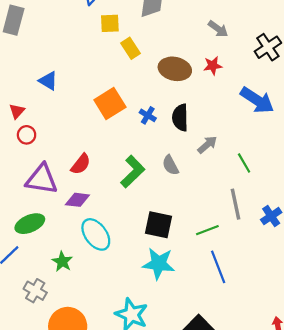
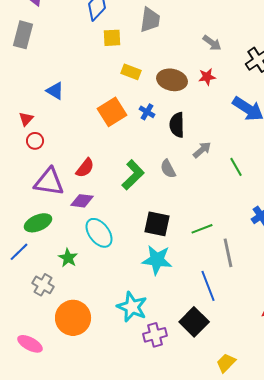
yellow rectangle: (130, 48) -> (131, 72), moved, turned -36
blue cross: (148, 115) -> (147, 112), moved
gray line: (235, 204) -> (228, 253), moved
blue line: (218, 267) -> (208, 286), moved

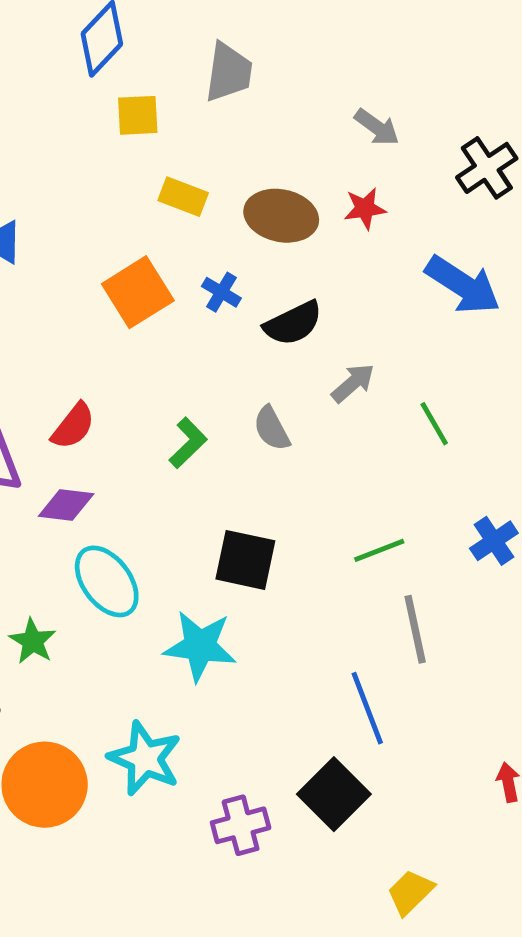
black semicircle: (177, 125) -> (293, 323), turned -115
green L-shape: (133, 175) -> (188, 443), size x0.7
green line: (202, 229) -> (379, 550), moved
cyan star: (157, 260) -> (200, 646), moved
cyan star: (132, 307) -> (145, 758), moved

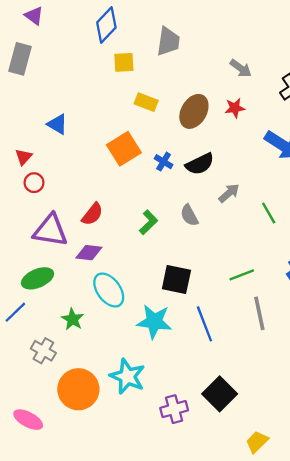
brown ellipse: (281, 216) -> (194, 111), turned -72
blue cross: (221, 292) -> (164, 162), moved
blue line: (367, 708) -> (204, 324), moved

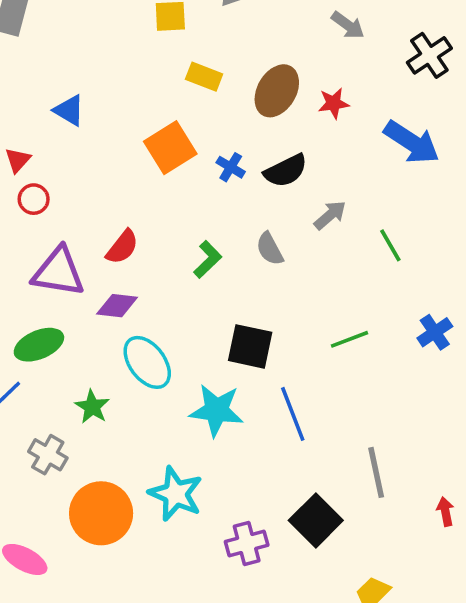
red star: (235, 108) -> (334, 103), moved
gray line: (259, 313) -> (376, 472), moved

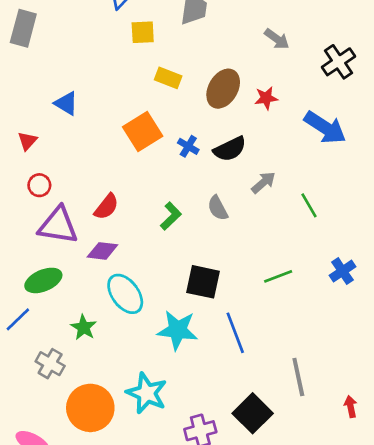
red circle: (34, 199) -> (39, 185), moved

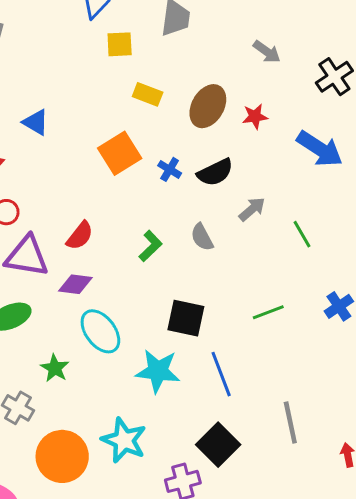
black square: (253, 413) -> (218, 445), moved

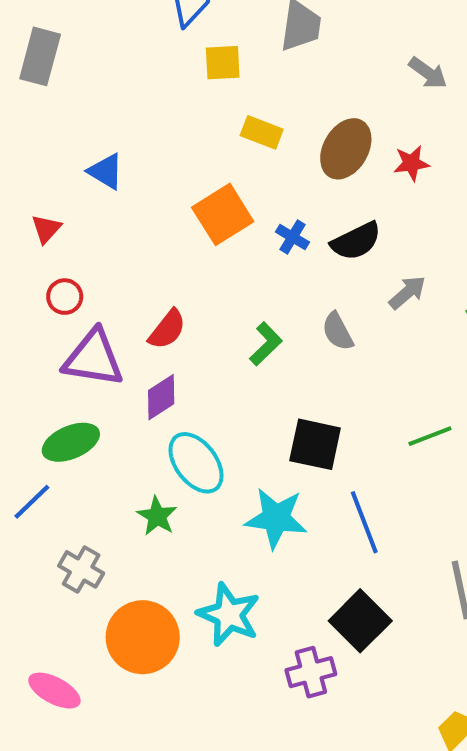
purple diamond: (75, 284) -> (161, 397), turned -40
green star: (55, 368) -> (157, 516), moved

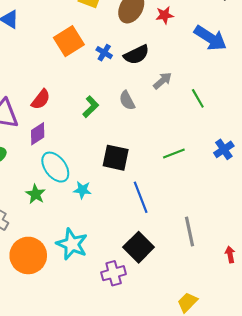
cyan star: (276, 518) -> (82, 190), moved, size x0.6

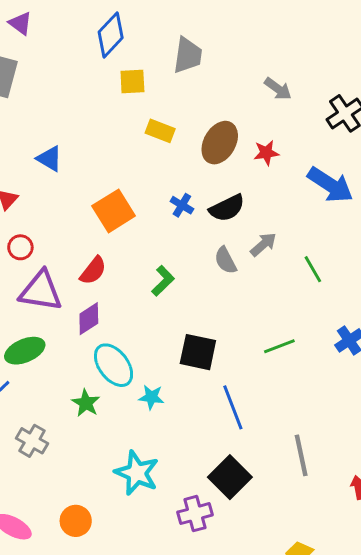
orange square: (69, 41) -> (114, 211), moved
gray semicircle: (127, 100) -> (226, 260), moved
orange circle: (28, 255) -> (76, 521), moved, size x0.6

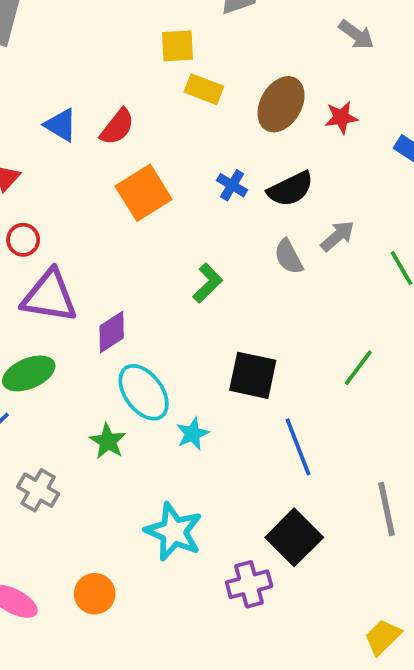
yellow square: (132, 81) -> (177, 46), moved
red semicircle: (93, 271) -> (117, 127), moved
green line: (279, 346) -> (358, 368), turned -32
cyan star: (151, 397) -> (193, 434), turned -30

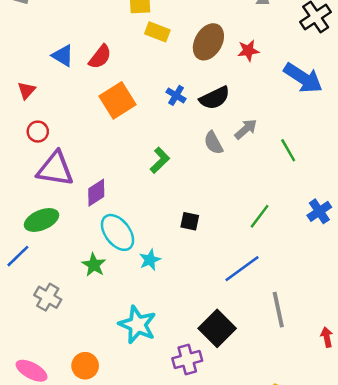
black square: (253, 375) -> (190, 221), size x0.6
blue line: (298, 447) -> (242, 269), moved, turned 75

